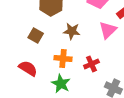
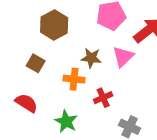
brown star: (72, 31) -> (91, 58), moved
orange cross: (63, 58) -> (74, 79), moved

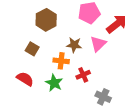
green star: (66, 121) -> (54, 83), moved

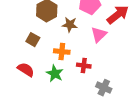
brown star: (74, 45) -> (70, 25), moved
red cross: (83, 75) -> (84, 66), turned 32

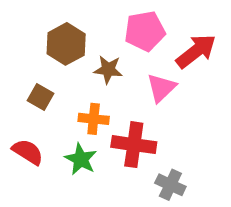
red cross: (84, 66) -> (134, 145), size x1.6

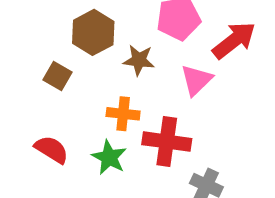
brown square: (41, 97) -> (58, 76), moved

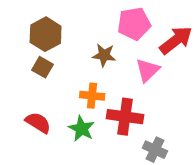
brown hexagon: (93, 32) -> (46, 34), moved

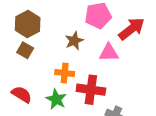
brown star: (104, 55) -> (74, 41), turned -30
pink triangle: (147, 70) -> (109, 53), turned 42

